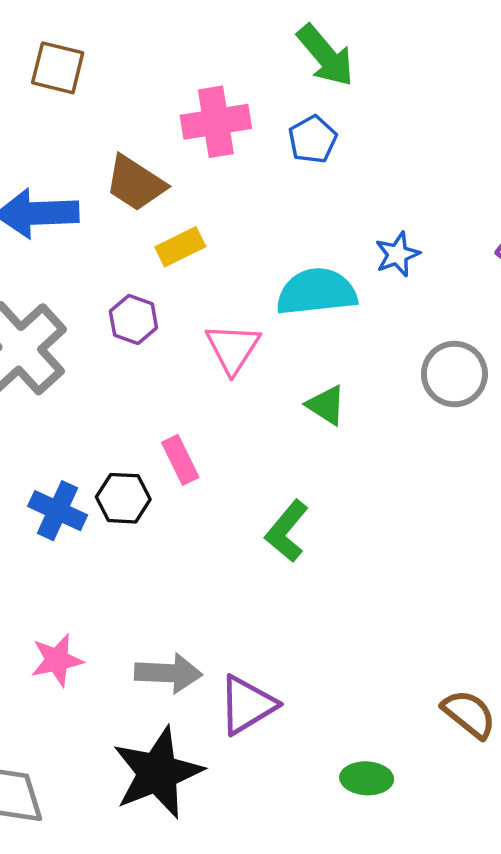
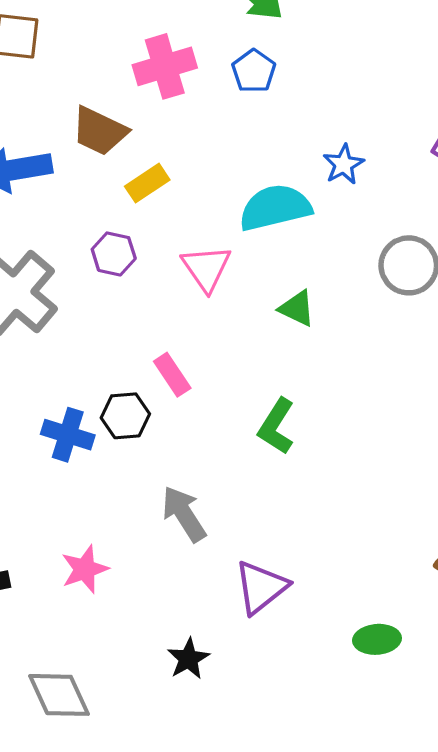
gray arrow: (168, 673) -> (184, 514), moved, turned -118
black star: (158, 773) -> (188, 659), size x0.5

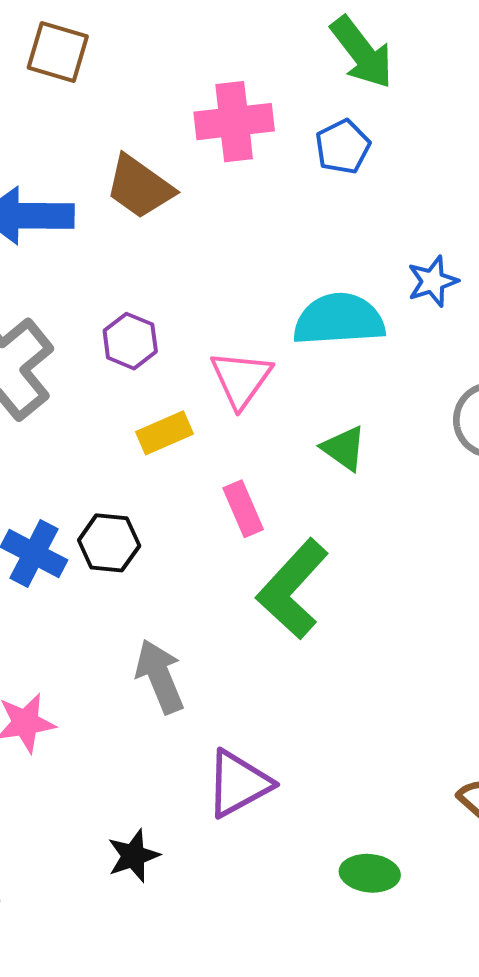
yellow rectangle: (147, 183) -> (164, 433), moved
pink rectangle: (172, 375) -> (243, 509), moved
green L-shape: (276, 426) -> (293, 589), size x1.4

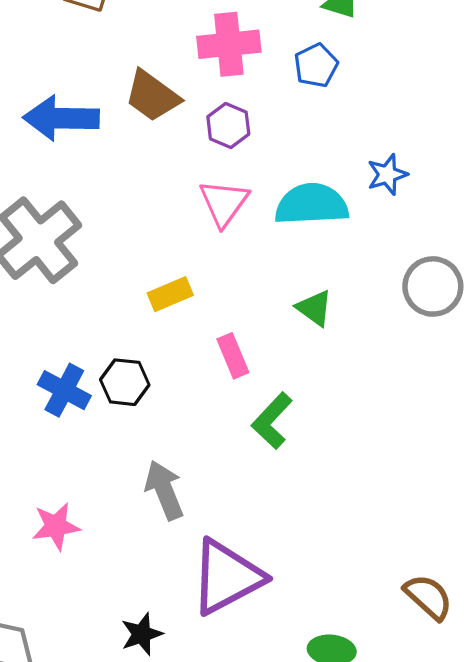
purple hexagon: (130, 341) -> (228, 125), moved
pink triangle: (241, 379) -> (224, 203), moved
green L-shape: (293, 589) -> (272, 421), size x0.7
purple triangle: (238, 784) -> (227, 577), size x1.4

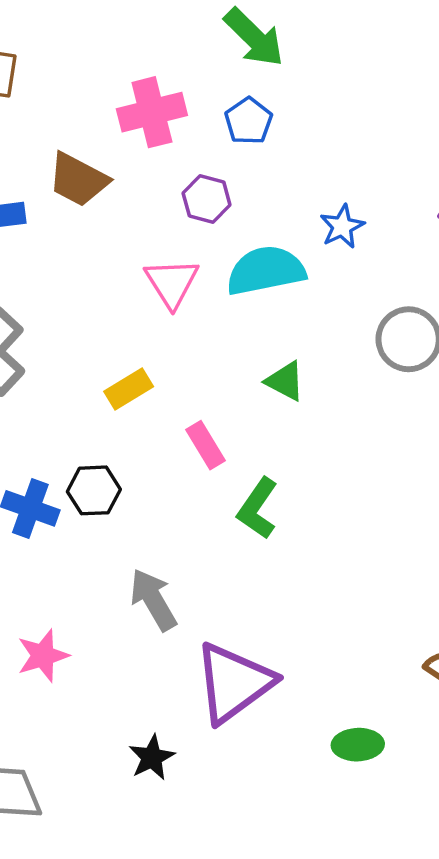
purple hexagon: (228, 125) -> (207, 199), moved

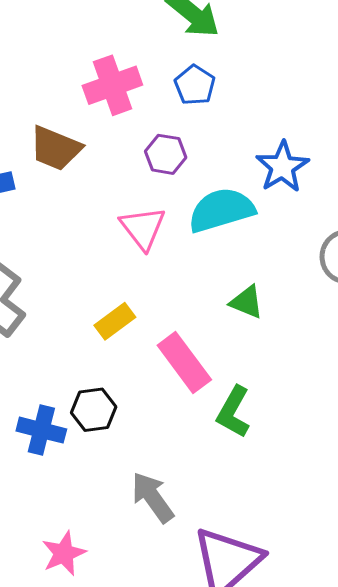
blue star: (342, 227) -> (282, 167), size x1.4
pink rectangle: (205, 445) -> (184, 362), size x1.5

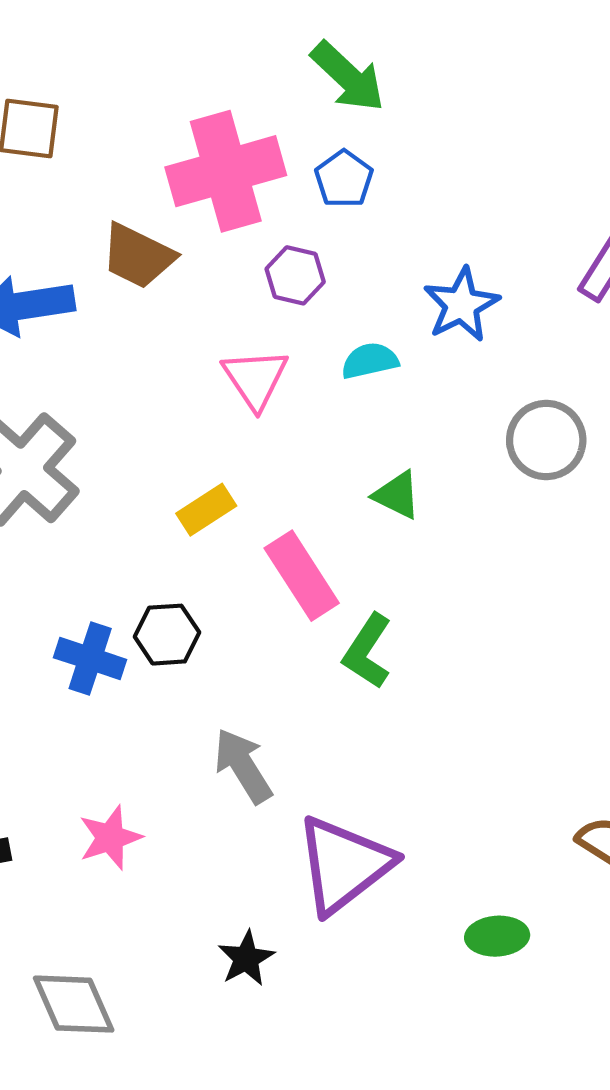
pink cross: (112, 85) -> (226, 171), size x1.4
cyan semicircle: (221, 210) -> (370, 361), size x0.6

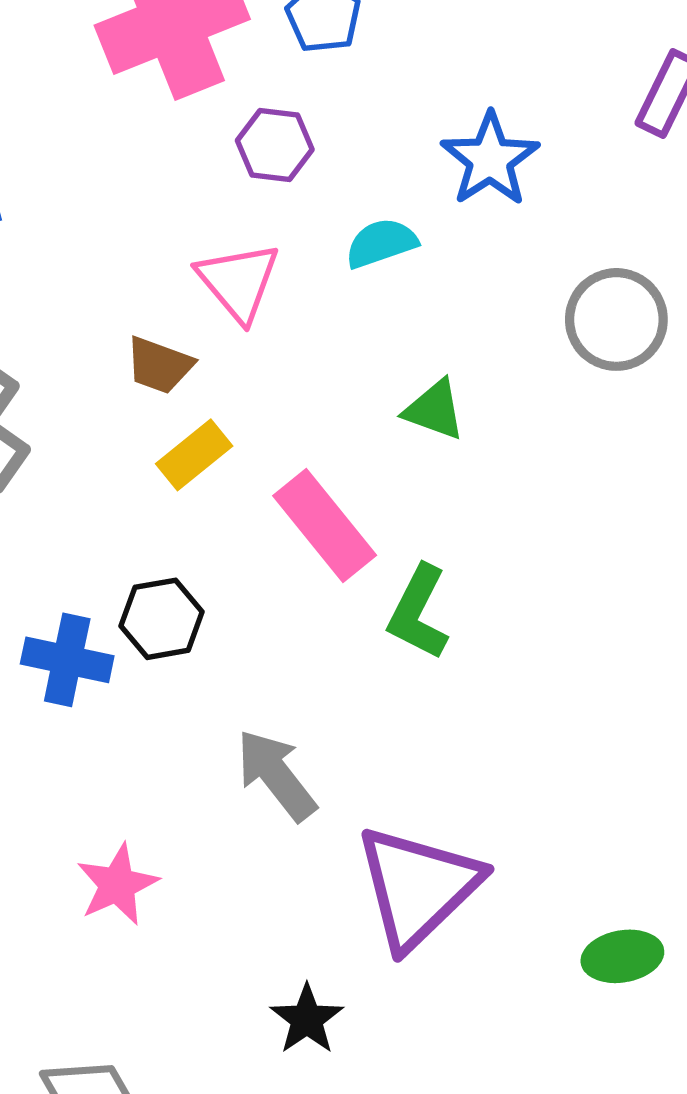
brown trapezoid: (138, 256) -> (159, 365), moved, size x0.7

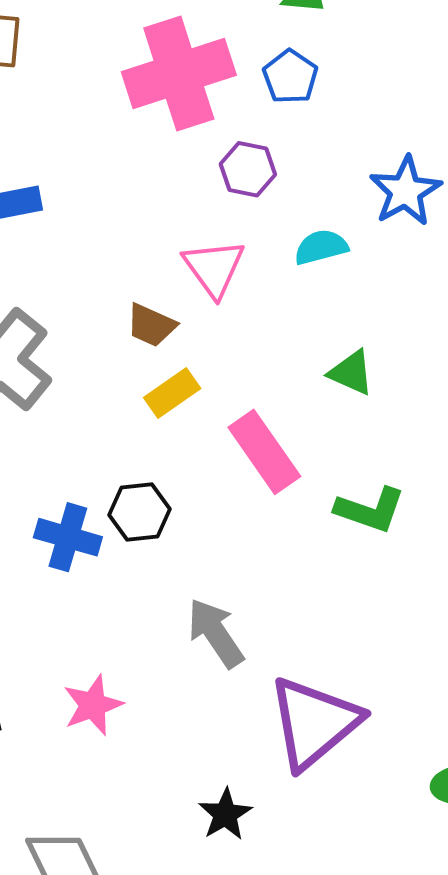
green L-shape: (418, 612) -> (370, 510), moved, turned -102

